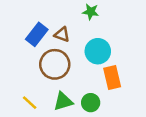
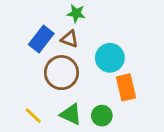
green star: (91, 12) -> (76, 13), moved
green triangle: (63, 101) -> (71, 114), turned 42

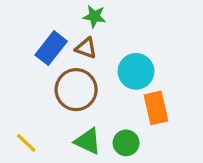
yellow line: (33, 116) -> (26, 143), moved

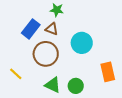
orange rectangle: (156, 108) -> (108, 72), moved
yellow line: (26, 143) -> (16, 74), moved

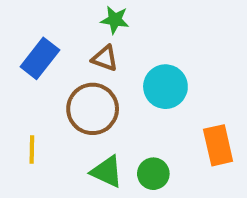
blue rectangle: (31, 29) -> (40, 58), moved
yellow line: (16, 74) -> (32, 149), turned 48

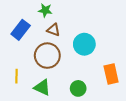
green star: (115, 20) -> (45, 10), moved
green triangle: (107, 172) -> (42, 87), moved

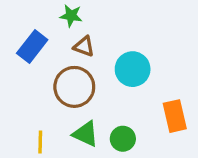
yellow line: (16, 76) -> (40, 142), moved
green triangle: (42, 87) -> (86, 134), moved

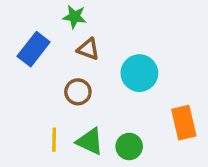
brown circle: (74, 87) -> (78, 92), size x0.6
yellow line: (40, 142) -> (54, 140), moved

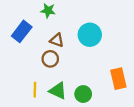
brown triangle: (88, 49) -> (57, 40), moved
cyan circle: (139, 73) -> (90, 35), moved

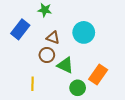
orange rectangle: (118, 79) -> (98, 74), moved, turned 48
green triangle: (58, 91) -> (65, 65), moved

